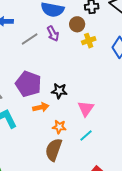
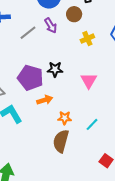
yellow cross: (89, 41) -> (87, 39), moved
black star: (59, 91) -> (55, 69), moved
pink triangle: (86, 109) -> (89, 81), moved

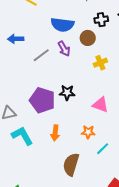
pink triangle: (89, 81) -> (100, 105), turned -42
orange arrow: (45, 100) -> (55, 133), moved, turned 112
orange star: (65, 118) -> (88, 132), moved

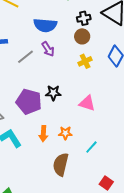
brown circle: (88, 38) -> (82, 36), moved
orange star: (88, 132) -> (65, 133), moved

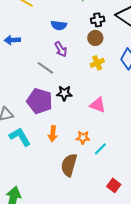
blue semicircle: (45, 25) -> (59, 25), size x0.7
gray line: (26, 57) -> (45, 68), moved, turned 72
orange star: (65, 133) -> (83, 137), moved

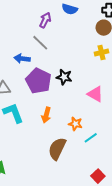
blue arrow: (12, 40) -> (22, 59), moved
purple arrow: (61, 49) -> (45, 20), moved, turned -133
gray line: (45, 68) -> (40, 43), moved

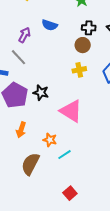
pink triangle: (95, 94) -> (71, 111), size x1.4

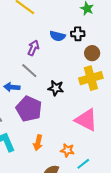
black cross: (89, 28) -> (78, 34), moved
yellow cross: (79, 70) -> (91, 78), size x1.6
black star: (41, 93) -> (56, 88), moved

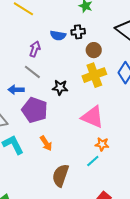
orange arrow: (38, 143) -> (46, 143), turned -42
orange star: (67, 150) -> (102, 144), moved

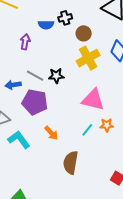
gray line: (32, 72) -> (35, 76), moved
cyan line: (93, 161) -> (87, 130), moved

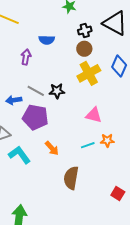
black cross: (65, 18) -> (85, 31), moved
pink triangle: (93, 100) -> (94, 115), size x0.7
cyan line: (87, 130) -> (88, 145), turned 32

